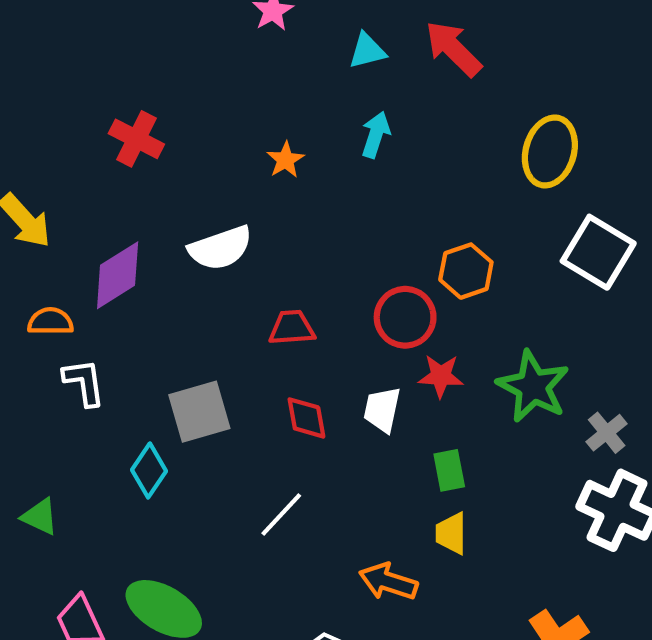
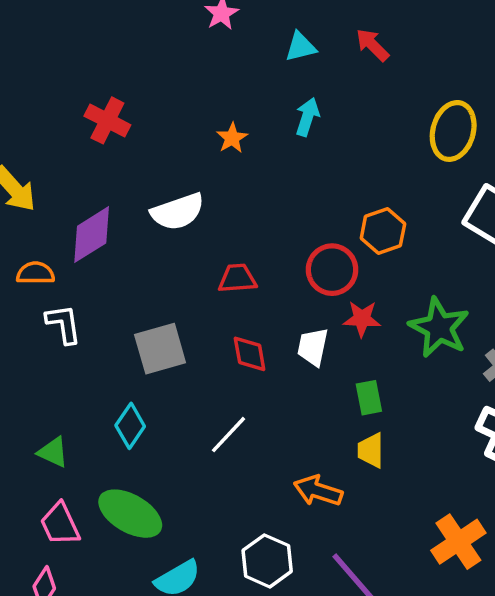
red arrow: (453, 49) -> (372, 45), size x0.7
cyan diamond: (149, 470) -> (130, 426), moved
green triangle: (40, 517) -> (53, 452), moved

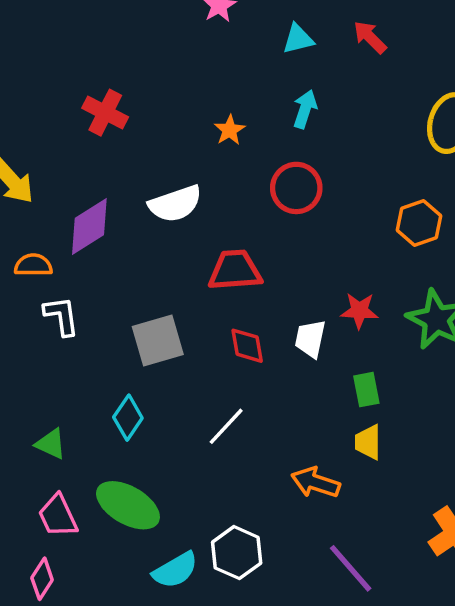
orange hexagon: (383, 231) -> (419, 223), moved
red circle: (332, 270) -> (296, 188), moved
red trapezoid: (237, 278) -> (235, 270), size x1.4
white hexagon: (267, 561) -> (237, 553), moved

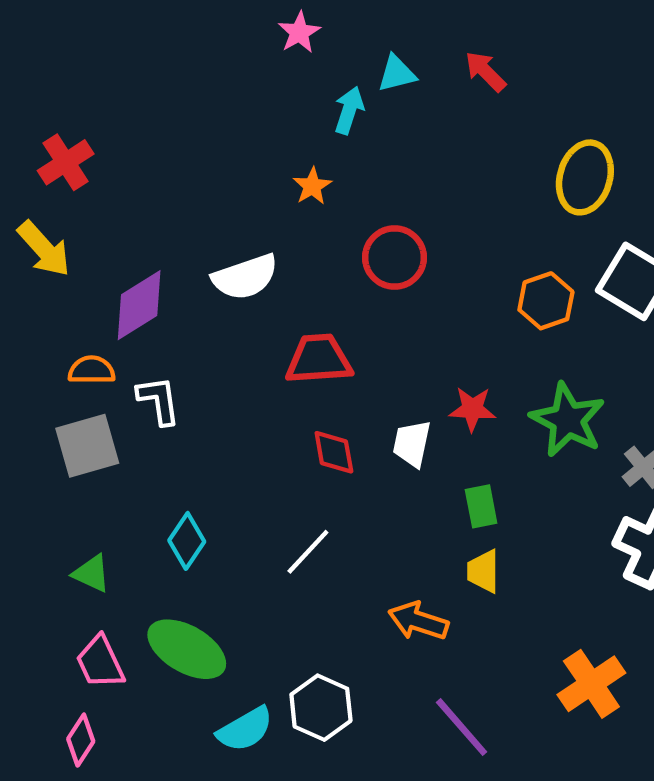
cyan arrow: (305, 109) -> (349, 110), moved
red cross: (105, 113) -> (66, 162), moved, turned 30
orange semicircle: (33, 265) -> (92, 370), moved
white L-shape: (61, 316) -> (159, 400), moved
gray square: (158, 340) -> (87, 446), moved

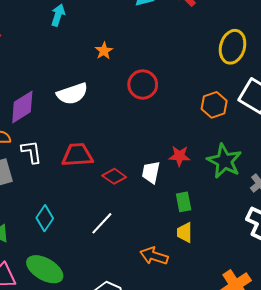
cyan arrow: (349, 110) -> (58, 15), moved
red trapezoid: (319, 359) -> (77, 155), moved
red diamond: (334, 452) -> (114, 176), turned -45

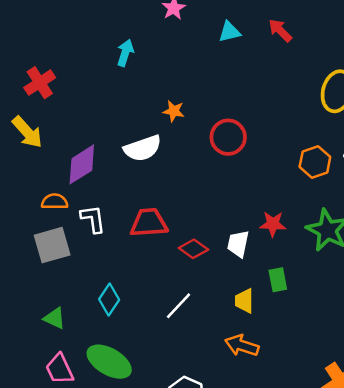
orange star: (104, 51) -> (174, 111), moved, turned -30
yellow trapezoid: (185, 232) -> (244, 301), moved

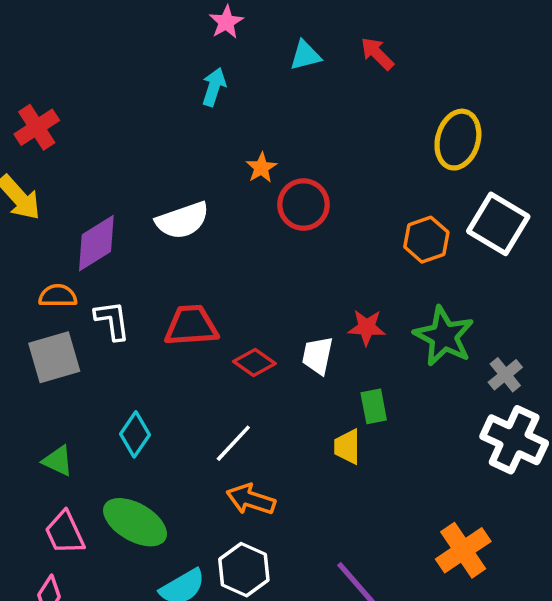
cyan arrow: (125, 53) -> (214, 87), moved
orange star: (174, 111) -> (261, 168), moved, turned 30
yellow trapezoid: (244, 301) -> (347, 447), moved
orange arrow: (242, 345) -> (251, 499), moved

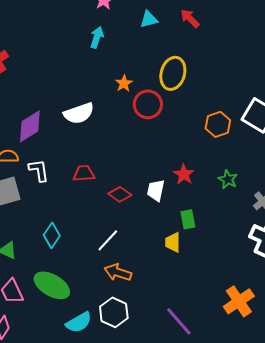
yellow ellipse: (458, 140) -> (173, 73), moved
red trapezoid: (191, 326) -> (84, 173), size x0.7
red star: (367, 327) -> (184, 174), turned 30
green star: (444, 336) -> (228, 179), size x0.6

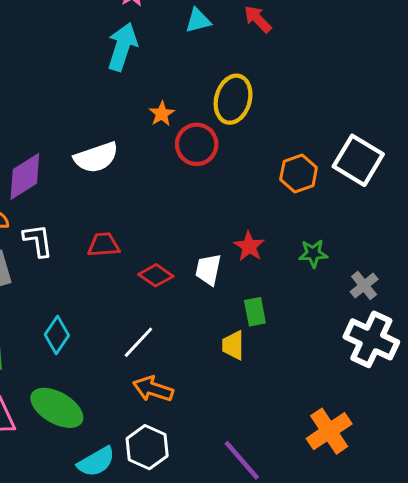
cyan arrow: (97, 37) -> (122, 47), size x1.5
green star: (228, 179) -> (313, 254), turned -30

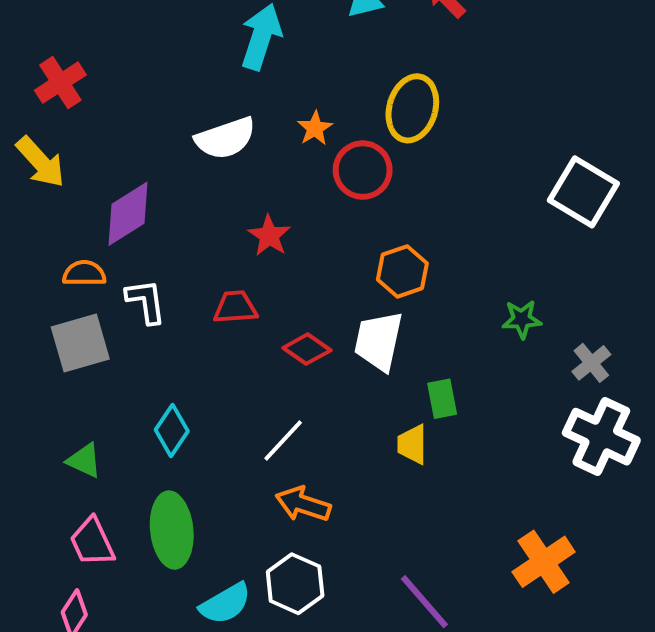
white semicircle: (96, 157) -> (225, 138), moved
orange hexagon: (299, 173) -> (402, 271), moved
red star: (249, 246) -> (269, 236), moved
white trapezoid: (208, 270) -> (379, 341), size x1.4
green ellipse: (57, 408) -> (172, 530), turned 54

